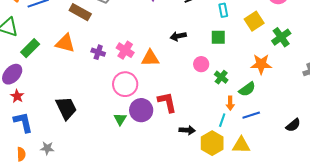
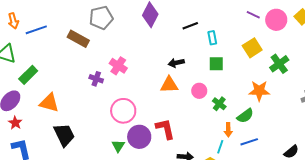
cyan rectangle: (223, 10) -> (212, 38), moved
orange triangle: (65, 43) -> (49, 103), moved
pink cross: (125, 50) -> (118, 66), moved
orange triangle: (150, 58) -> (169, 85), moved

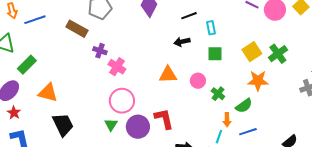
yellow square: (252, 48) -> (252, 52), moved
black arrow: (176, 63) -> (182, 42), moved
pink cross: (118, 66) -> (117, 67), moved
purple cross: (96, 79) -> (100, 51), moved
green triangle: (118, 146) -> (111, 125), moved

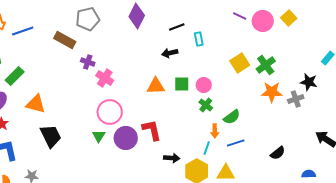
green square: (215, 54) -> (182, 84), moved
pink circle: (198, 81) -> (204, 85), moved
orange star: (258, 81) -> (272, 92), moved

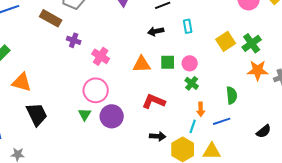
cyan rectangle: (199, 39) -> (188, 26), moved
pink cross: (105, 78) -> (101, 56), moved
green semicircle: (232, 117) -> (232, 95), moved, turned -60
red L-shape: (152, 130) -> (154, 101), moved, turned -55

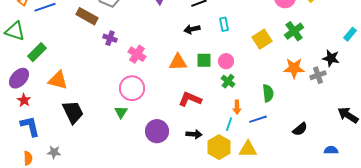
green cross: (252, 43) -> (294, 31), moved
purple circle: (112, 116) -> (157, 131), moved

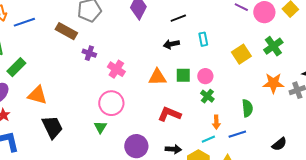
cyan line: (229, 124) -> (208, 139), turned 48

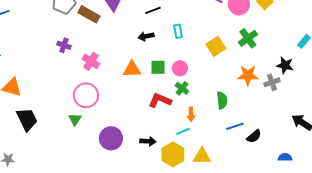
brown rectangle: (66, 31) -> (89, 14), moved
red L-shape: (169, 114) -> (160, 100), moved
blue line: (237, 134) -> (235, 126), moved

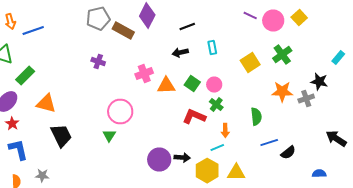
pink cross: (91, 61) -> (144, 74), moved, turned 36
green square: (158, 67) -> (192, 84), turned 35
purple circle: (111, 138) -> (159, 160), moved

